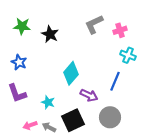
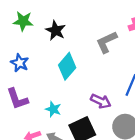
gray L-shape: (94, 24) -> (107, 42), moved
cyan diamond: (71, 73) -> (67, 66), moved

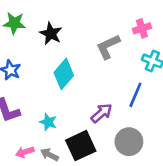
purple arrow: (101, 101) -> (102, 113), turned -66

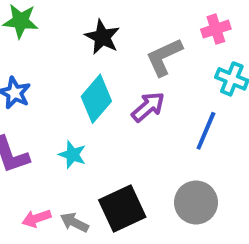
black star: (51, 34) -> (102, 37), moved
purple arrow: (102, 113) -> (148, 107), moved
cyan star: (48, 122) -> (72, 155), moved

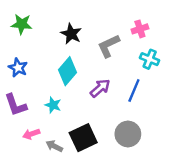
purple arrow: (148, 107) -> (100, 88), moved
pink arrow: (37, 218) -> (31, 134), moved

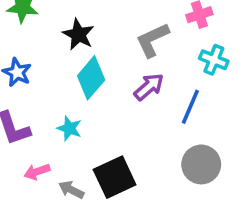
black star: (71, 34) -> (78, 34), moved
purple arrow: (100, 88) -> (149, 87), moved
gray circle: (128, 134) -> (201, 164), moved

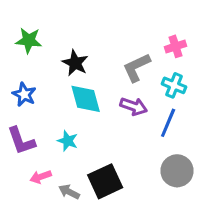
cyan cross: (214, 60) -> (174, 85), moved
cyan diamond: (91, 78) -> (86, 99), turned -56
purple arrow: (149, 87) -> (134, 106), turned 60

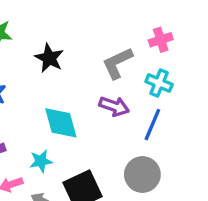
cyan diamond: (86, 99) -> (61, 123), moved
cyan star: (68, 141) -> (41, 161), moved, turned -30
gray circle: (177, 171) -> (142, 174), moved

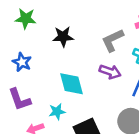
black star: (49, 58) -> (63, 37), turned -30

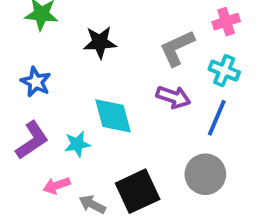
purple L-shape: (20, 99) -> (32, 140), turned -105
cyan star: (57, 112) -> (77, 144), moved

